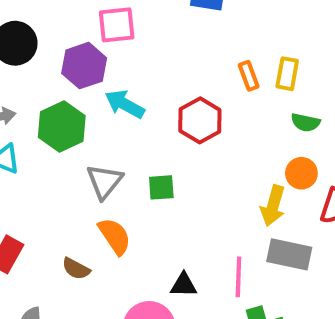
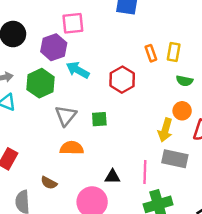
orange semicircle: (115, 236) -> (72, 148), turned -55
brown semicircle: (76, 269) -> (49, 183), moved

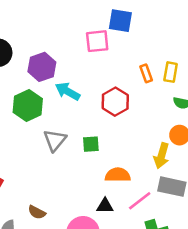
pink square: (73, 23) -> (97, 41), moved
orange semicircle: (72, 148) -> (118, 175), moved
pink line: (145, 172) -> (140, 201), turned 50

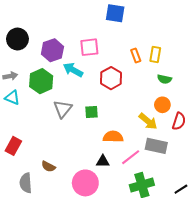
pink square: (97, 41) -> (89, 47), moved
yellow arrow: (162, 156) -> (148, 121), turned -66

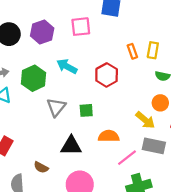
pink square: (89, 47) -> (81, 27), moved
purple hexagon: (52, 50) -> (42, 32), moved
black triangle: (103, 161) -> (71, 146), moved, size x1.5

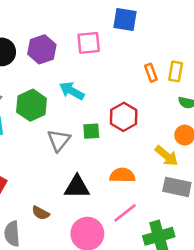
red hexagon: (107, 75) -> (124, 117), moved
green square: (86, 110) -> (91, 131), moved
pink line: (127, 158) -> (125, 213), moved

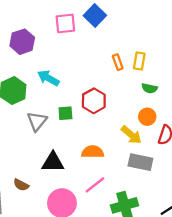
blue square: (125, 20) -> (95, 15), turned 35
pink square: (89, 43) -> (65, 23), moved

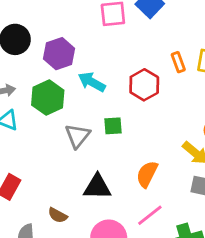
purple hexagon: (22, 42) -> (59, 54), moved
red hexagon: (94, 101) -> (144, 85), moved
orange semicircle: (93, 152) -> (147, 174), turned -65

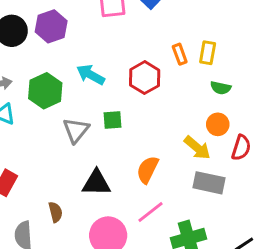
purple hexagon: (59, 54) -> (51, 26), moved
brown semicircle: (58, 215) -> (55, 212), turned -132

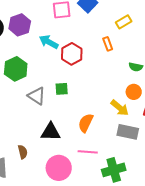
yellow rectangle: (208, 53) -> (124, 22), moved, turned 49
cyan arrow: (91, 75) -> (49, 42), moved
red hexagon: (145, 78) -> (72, 54), moved
gray triangle: (76, 130) -> (37, 96), turned -36
pink line: (151, 212) -> (88, 152), turned 42

